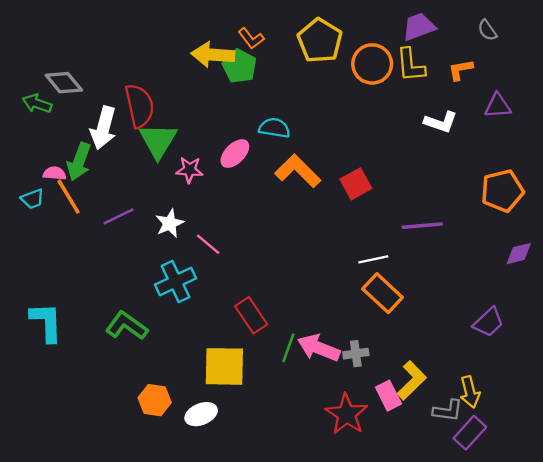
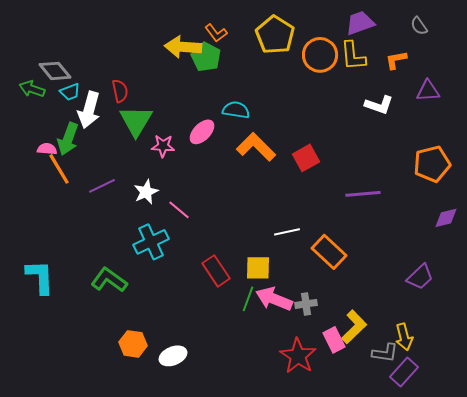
red semicircle: (139, 106) -> (120, 91), size x0.6
cyan trapezoid: (32, 199) -> (70, 92), moved
white line: (373, 259) -> (287, 232), moved
yellow square: (224, 366) -> (258, 268), moved, size x0.7

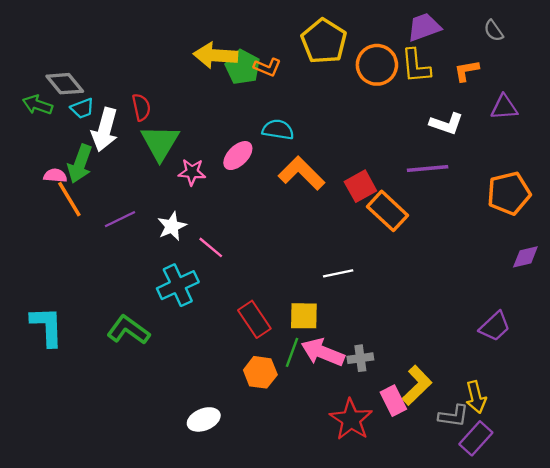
orange L-shape: (216, 33) -> (267, 67), moved, turned -30
purple line: (363, 194) -> (428, 168), moved
orange rectangle: (329, 252) -> (388, 211), moved
orange hexagon: (133, 344) -> (260, 372), moved

